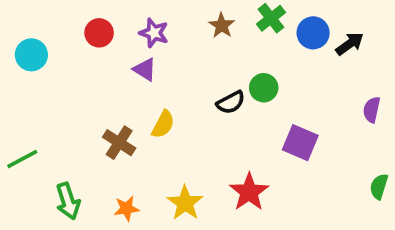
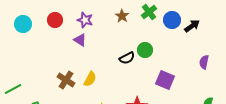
cyan circle: (31, 55) -> (23, 24), moved
yellow semicircle: (163, 124) -> (90, 79), moved

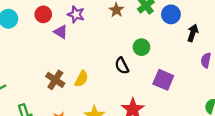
black arrow: (192, 26) -> (193, 33), moved, turned -35
purple triangle: (80, 40) -> (61, 32), moved
black semicircle: (127, 58) -> (122, 66), moved, turned 91

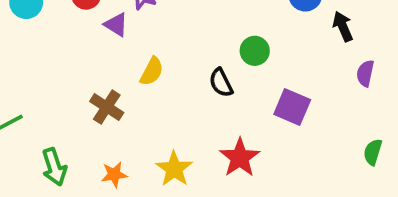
black arrow: (193, 33) -> (343, 26), turned -42
yellow semicircle: (81, 79) -> (152, 71), moved

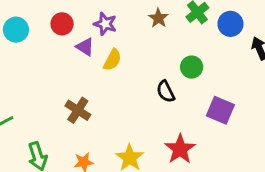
yellow semicircle: (152, 71) -> (112, 60), moved

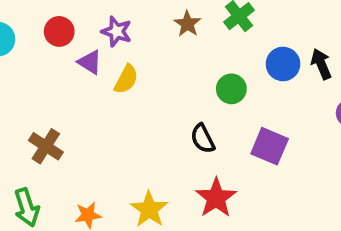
blue circle: (230, 24) -> (283, 64), moved
black semicircle: (166, 92) -> (203, 139), moved
brown cross: (78, 110) -> (46, 146), moved

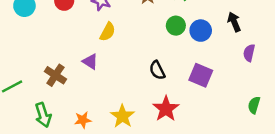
purple triangle: (90, 62) -> (90, 62), moved
blue circle: (283, 64) -> (201, 31), moved
green circle: (231, 89) -> (176, 26), moved

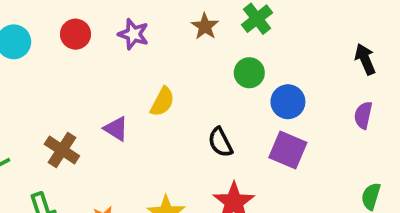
black arrow: (234, 22) -> (365, 59), moved
blue circle: (201, 31) -> (288, 102), moved
yellow semicircle: (108, 32) -> (162, 102), moved

